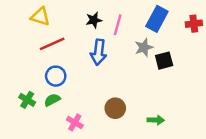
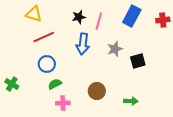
gray star: (144, 47) -> (115, 49), moved
black square: (164, 61) -> (138, 61), moved
green cross: (27, 100) -> (12, 84), moved
green semicircle: (52, 100) -> (55, 84), moved
pink cross: (75, 122) -> (63, 103), turned -32

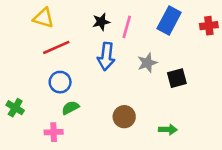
pink cross: (63, 103) -> (54, 132), moved

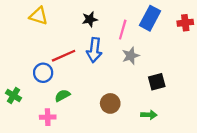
pink line: (127, 27) -> (123, 30), moved
red line: (56, 47) -> (64, 56), moved
black square: (177, 78) -> (157, 82), moved
blue circle: (60, 82) -> (43, 73), moved

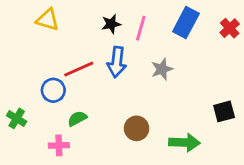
red cross: (185, 23) -> (230, 28), turned -35
pink line: (123, 30) -> (141, 28), moved
black square: (157, 82) -> (224, 111), moved
green arrow: (149, 115) -> (185, 142), size x1.5

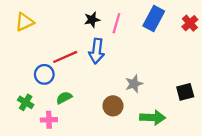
yellow triangle: (48, 20) -> (24, 22), moved, turned -42
gray star: (162, 69) -> (134, 84), moved
green cross: (17, 118) -> (26, 102), moved

